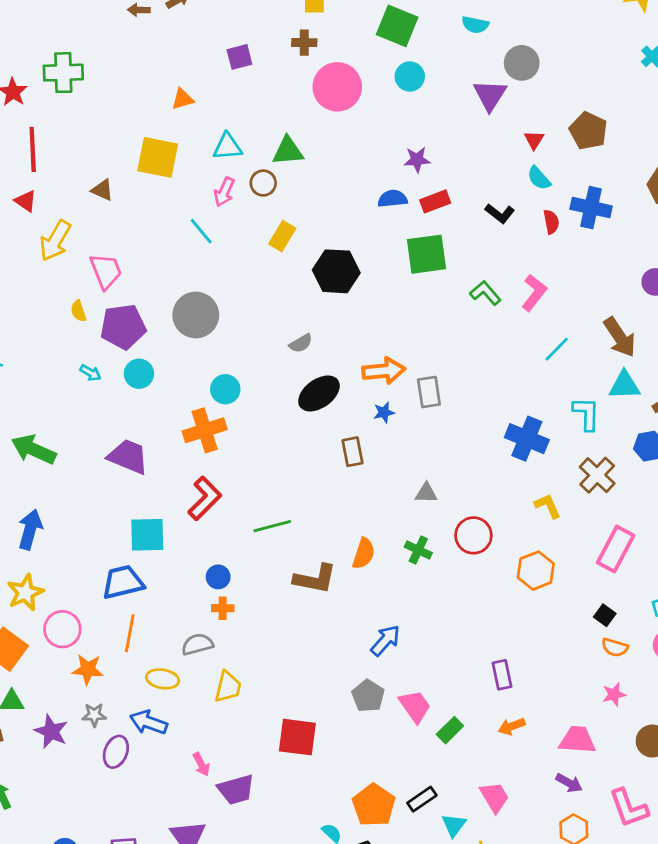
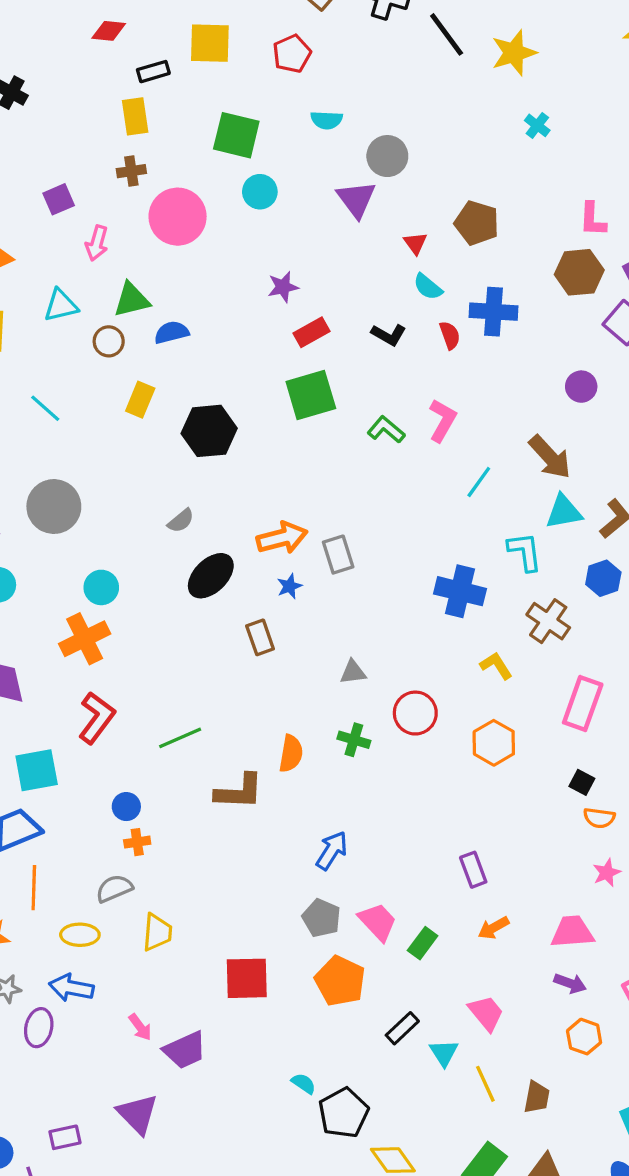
pink arrow: (224, 192) -> (97, 243), moved
blue semicircle: (393, 199) -> (172, 332), moved
orange pentagon: (374, 805) -> (340, 981), moved

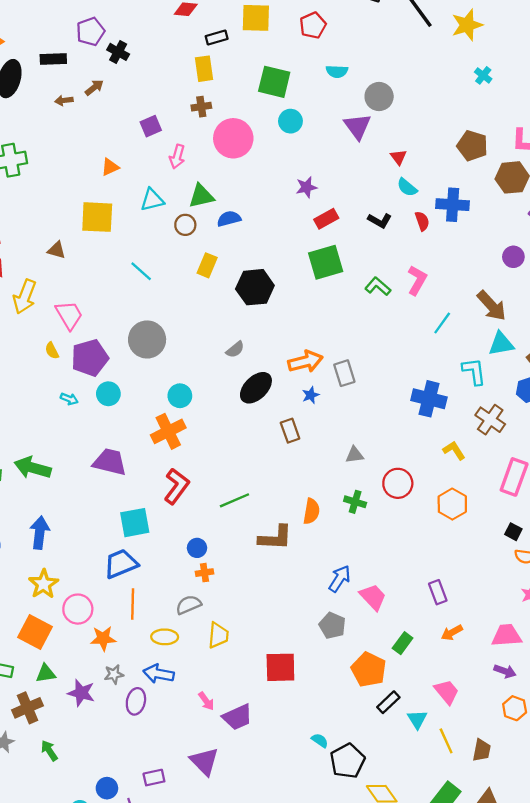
brown pentagon: (477, 223) -> (472, 146), moved
pink trapezoid: (378, 922) -> (373, 597), moved
orange pentagon: (340, 981) -> (369, 670), moved

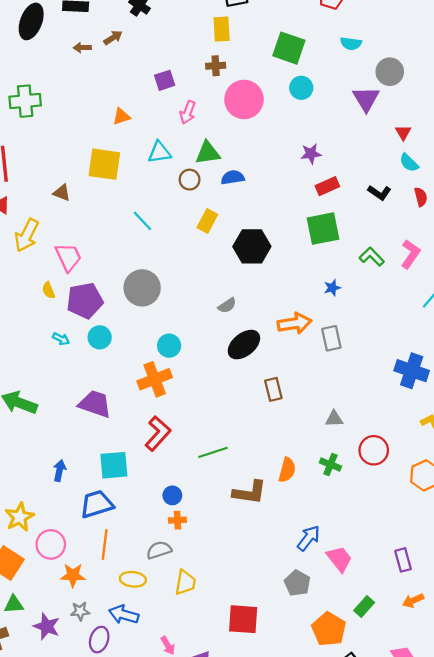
blue star: (311, 395) -> (332, 288), moved
blue arrow: (40, 533) -> (59, 471), moved, size x0.7

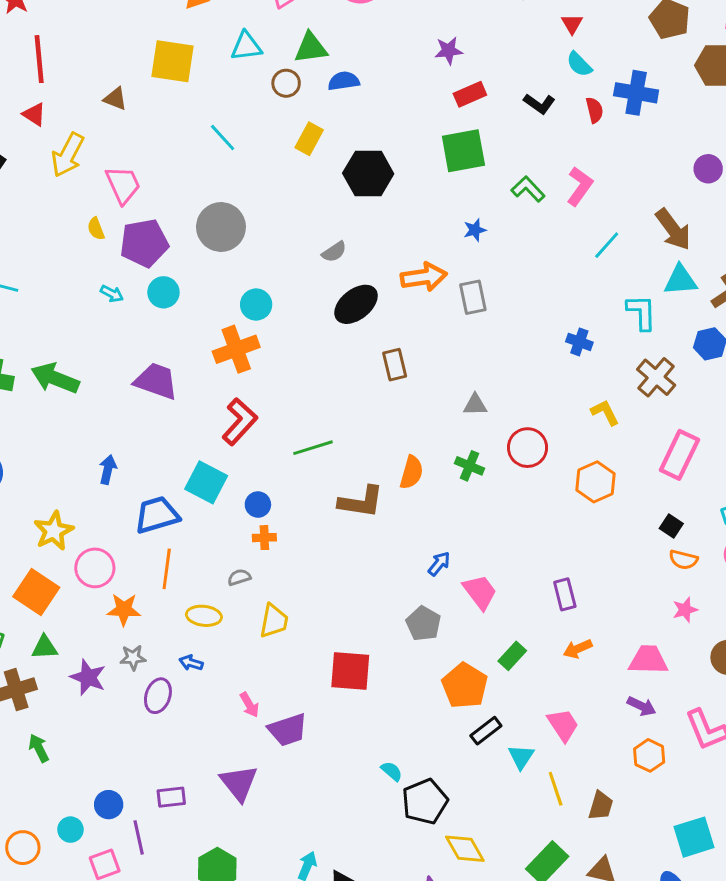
blue cross: (412, 371) -> (579, 342), size x0.6
cyan square: (114, 465) -> (206, 482), moved, turned 32
blue arrow: (309, 538) -> (439, 564), size x0.7
gray semicircle: (159, 550) -> (239, 577), size x0.7
blue arrow: (124, 615) -> (191, 663), size x0.6

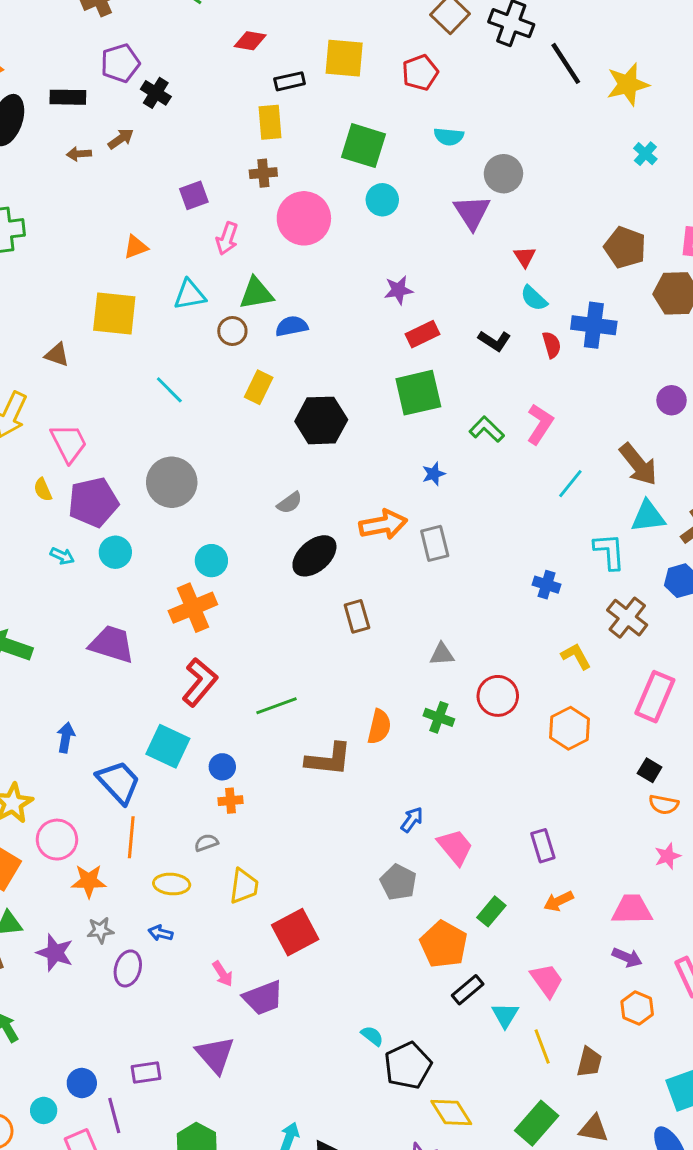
blue trapezoid: (157, 515) -> (119, 782), turned 66
red square: (350, 671) -> (295, 932), moved, turned -30

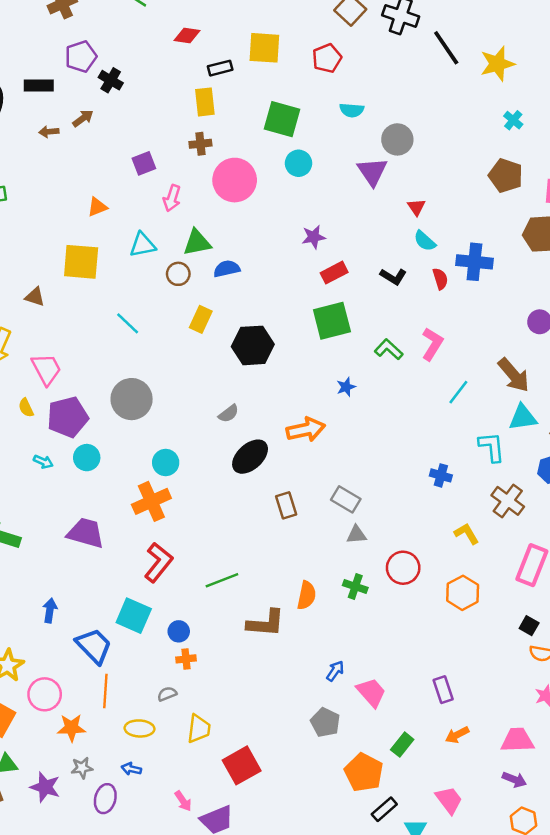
brown pentagon: (625, 247) -> (506, 175), moved
gray rectangle: (435, 543) -> (346, 499), moved, turned -44

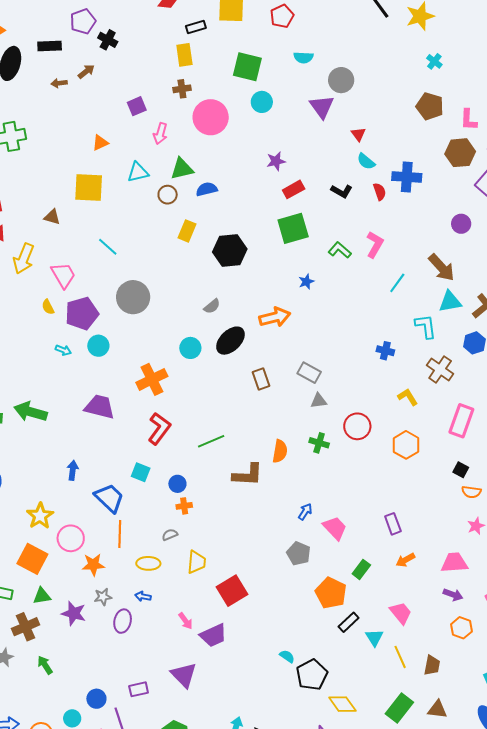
cyan line: (128, 323) -> (108, 247), moved
cyan circle: (166, 463) -> (190, 348), moved
cyan square: (134, 616) -> (141, 472), size x0.7

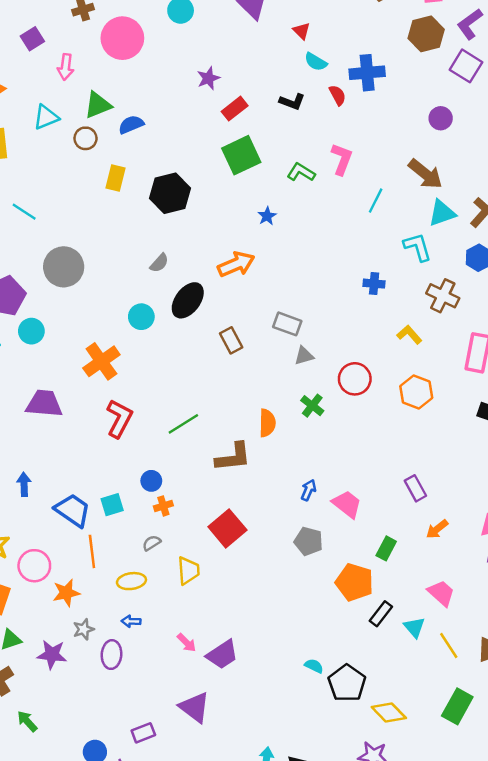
green cross: (319, 443) -> (312, 406), turned 30
cyan square: (141, 472) -> (112, 505), moved, turned -30
red square: (232, 591) -> (227, 528), moved

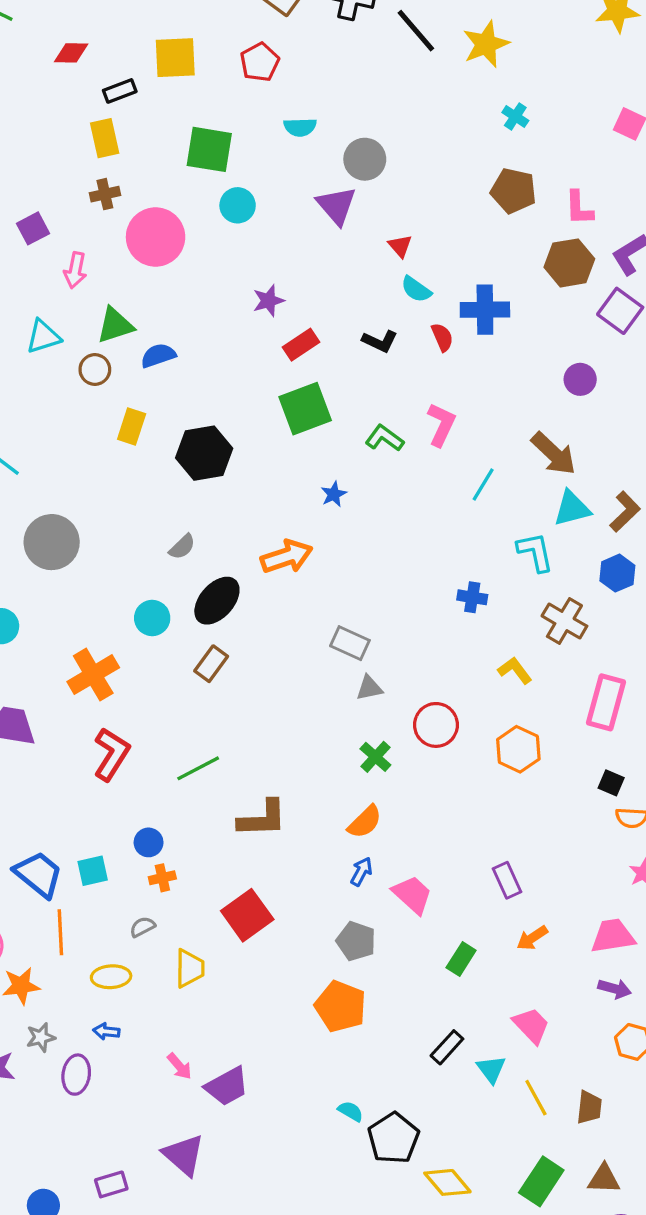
brown rectangle: (231, 340) -> (211, 664), moved, turned 60
orange semicircle: (267, 423) -> (365, 822), moved, turned 40
orange pentagon: (354, 582) -> (340, 1006), moved

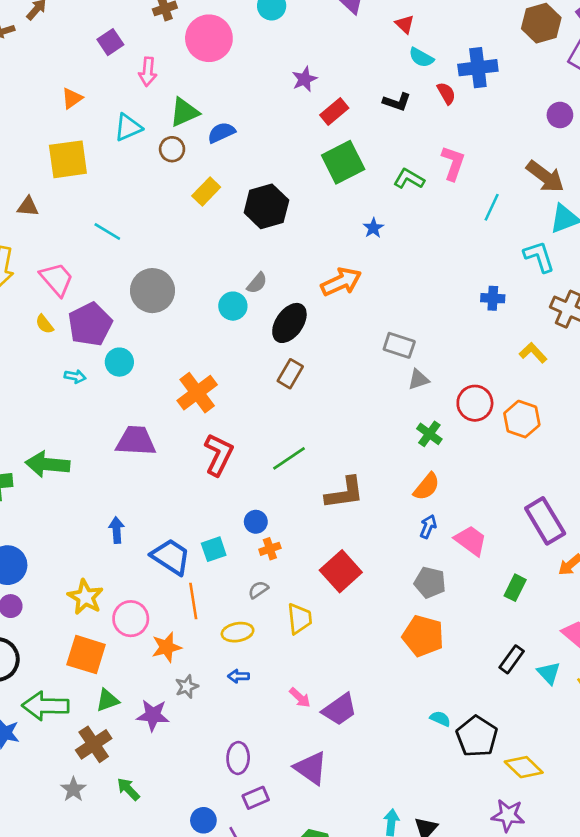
yellow rectangle: (132, 426) -> (206, 191), turned 32
cyan circle: (152, 618) -> (233, 306), moved
orange hexagon: (518, 749) -> (522, 419), moved
purple rectangle: (507, 880) -> (545, 521), size x1.6
purple ellipse: (76, 1075) -> (238, 758), moved

